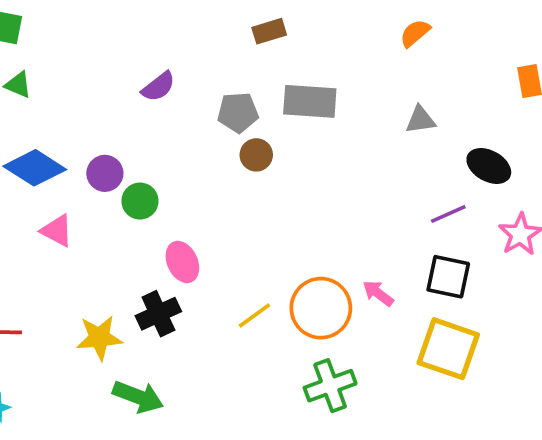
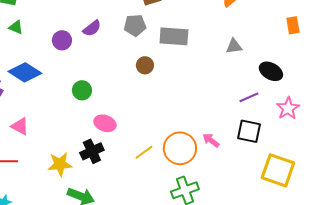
gray pentagon: (238, 112) -> (135, 25), moved
purple circle: (105, 173) -> (62, 40), moved
pink triangle: (57, 231) -> (20, 126), moved
pink ellipse: (182, 262) -> (105, 123), turned -45
yellow square: (448, 349) -> (278, 170), moved

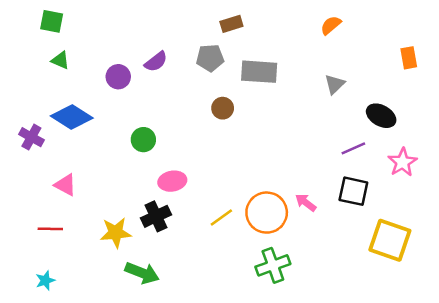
gray triangle: (234, 46) -> (335, 84), turned -36
pink ellipse: (105, 123) -> (172, 181), turned -30

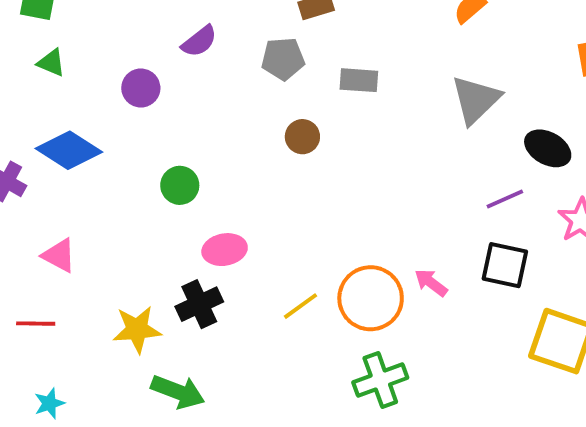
purple semicircle: (156, 62) -> (199, 41), moved
gray rectangle: (259, 72) -> (359, 80), size x0.7
gray triangle: (335, 84) -> (476, 100), size x1.6
cyan star: (45, 280) -> (49, 403), moved

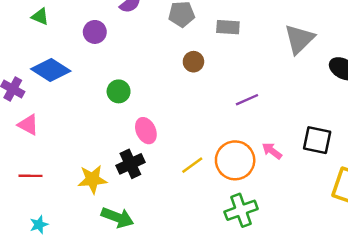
purple line: (505, 199) -> (247, 100), moved
pink ellipse: (225, 250) -> (146, 131), turned 75
pink triangle: (59, 255) -> (28, 125), moved

